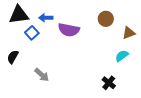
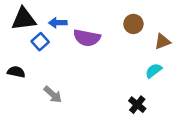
black semicircle: (13, 57) -> (16, 72), turned 72

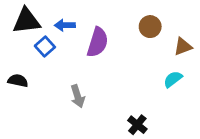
purple semicircle: (87, 38) -> (98, 42), turned -84
gray arrow: (53, 95) -> (78, 96), moved, turned 30
black cross: (137, 105) -> (137, 125), moved

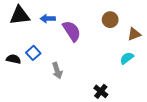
purple semicircle: (98, 42) -> (72, 31), turned -50
blue square: (45, 46) -> (33, 53), moved

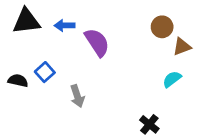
brown circle: (110, 20) -> (162, 27), moved
black cross: (101, 91) -> (149, 124), moved

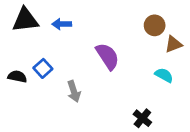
purple semicircle: (97, 42) -> (107, 56), moved
cyan semicircle: (172, 79) -> (164, 75), turned 66

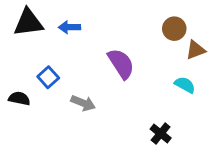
black semicircle: (17, 77) -> (19, 99), moved
gray arrow: (74, 91) -> (83, 103), turned -50

